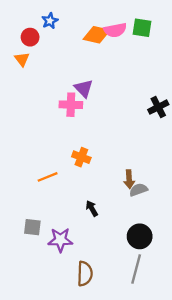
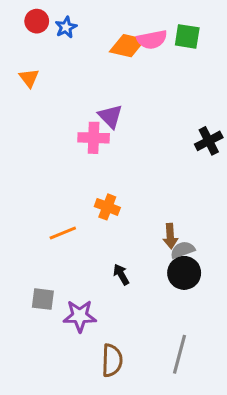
red circle: (30, 37) -> (37, 21), moved
black circle: (140, 236) -> (184, 273), moved

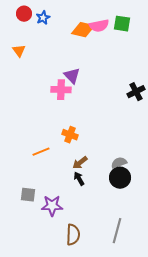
brown arrow: (170, 236) -> (80, 163), moved, turned 56

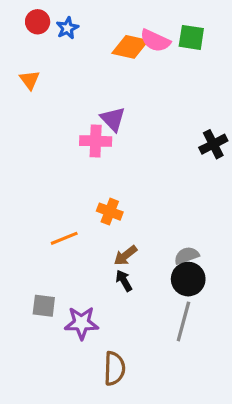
pink semicircle: (99, 26) -> (155, 41), turned 36
gray line: (117, 231) -> (183, 321), moved

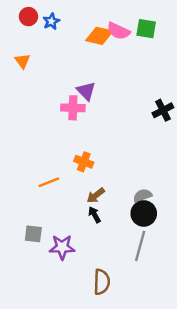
brown semicircle: (114, 368) -> (102, 282), moved

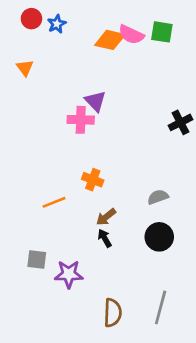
gray semicircle: (143, 195) -> (158, 197), moved
gray line: (140, 246) -> (161, 307), moved

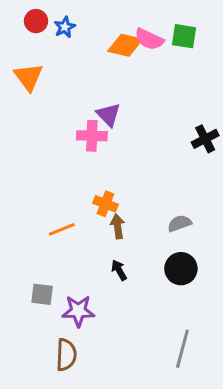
orange triangle: (25, 68) -> (28, 77), size x1.5
brown arrow: (106, 217) -> (118, 226), moved, turned 120
brown semicircle: (113, 313) -> (66, 355), moved

